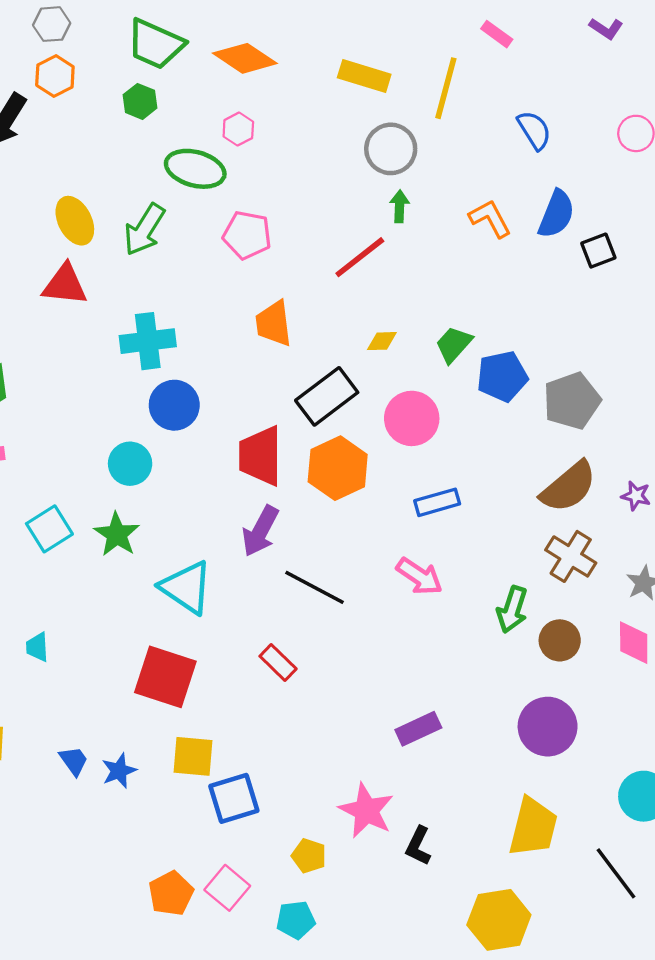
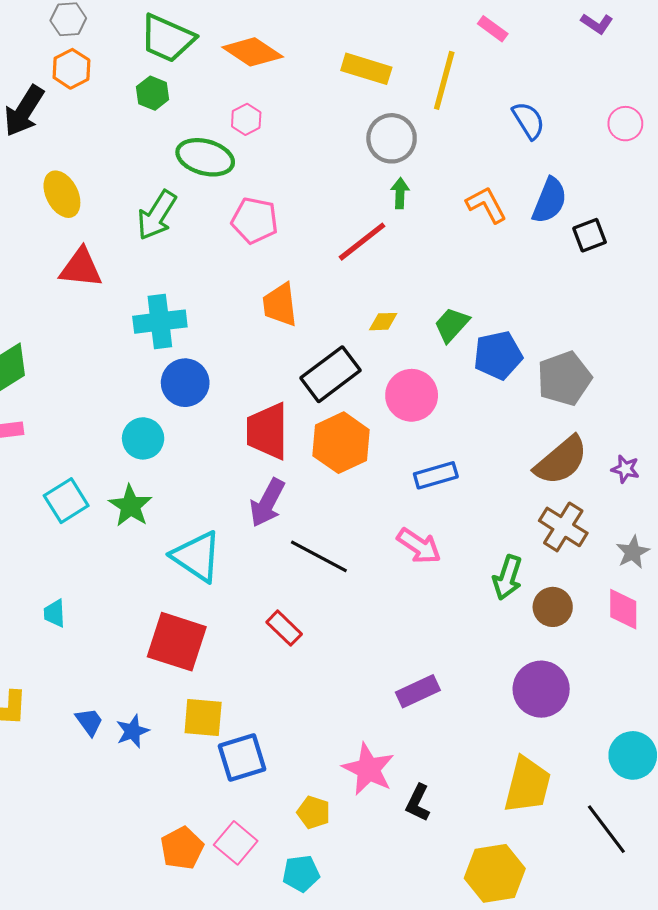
yellow ellipse: (75, 221) -> (62, 194), moved

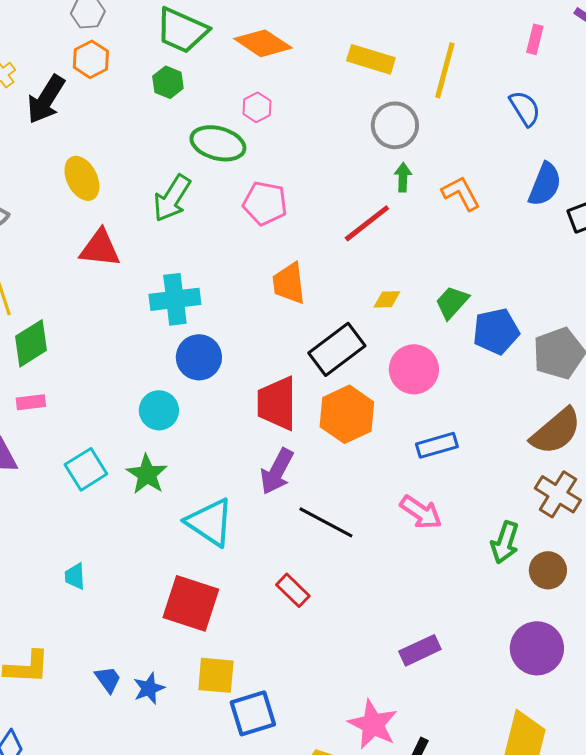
pink rectangle: (493, 29) -> (535, 39), moved, turned 68
orange L-shape: (486, 205) -> (461, 193), moved

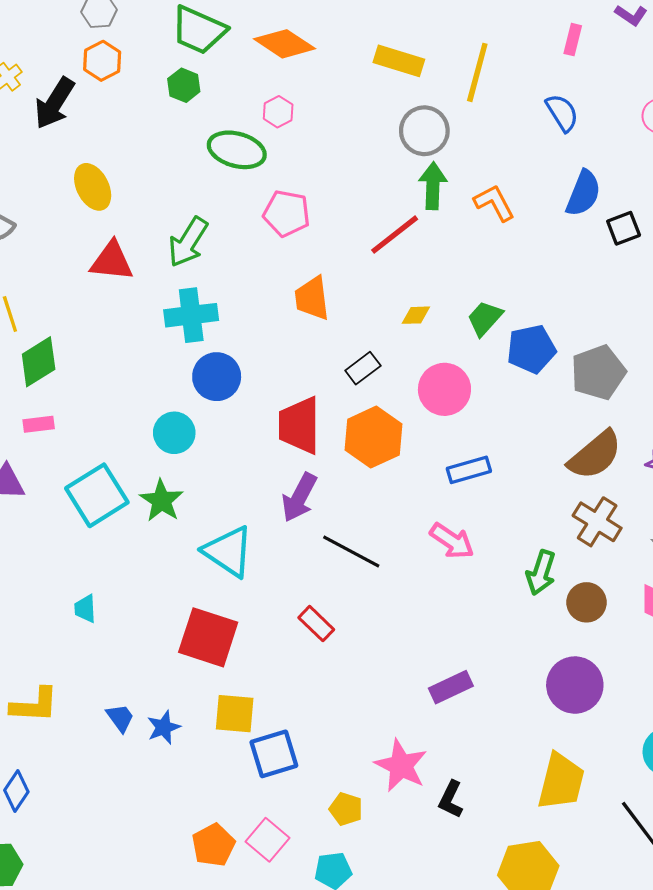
green arrow: (403, 177) -> (433, 186), size x1.5
green arrow: (172, 198) -> (188, 242), moved
black rectangle: (337, 349) -> (363, 368), size x0.6
cyan square: (86, 469) -> (97, 495), size x1.4

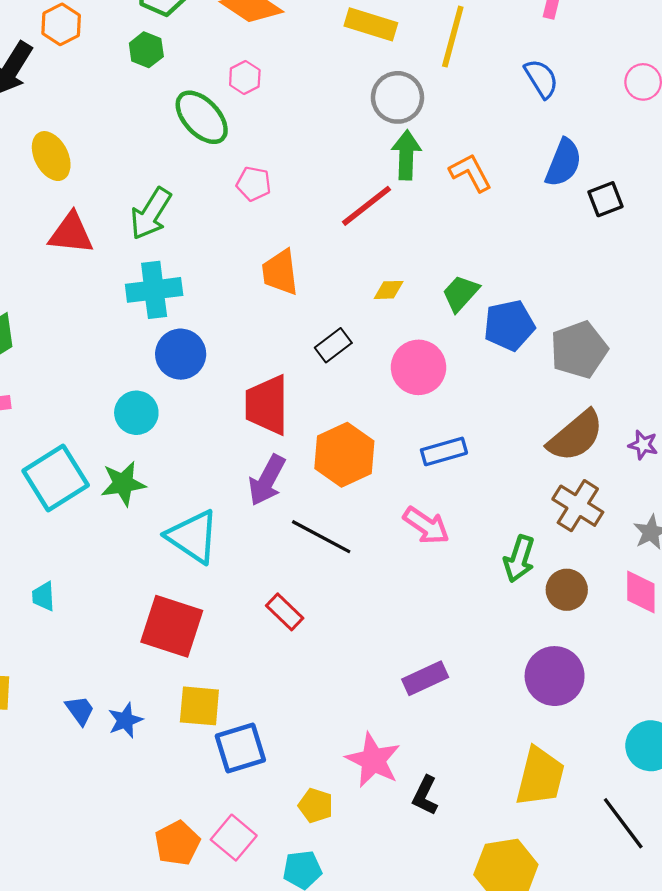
green ellipse: (237, 150) -> (202, 117), turned 32
pink pentagon: (287, 213) -> (254, 184), size x0.7
orange hexagon: (373, 437) -> (344, 455), moved
green star: (162, 501) -> (123, 484), turned 30

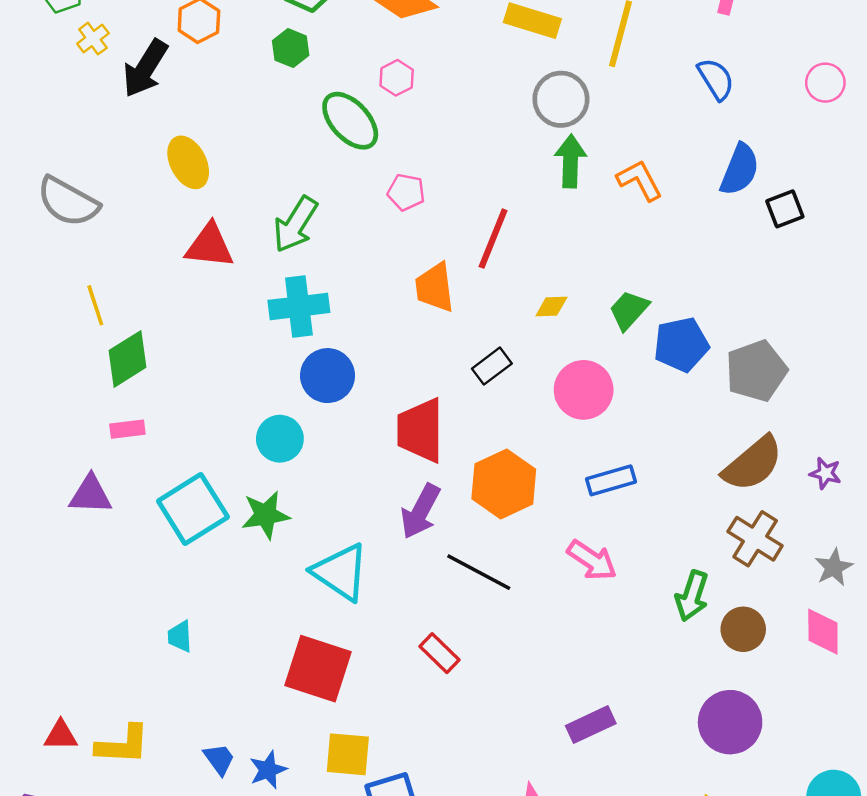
red line: (366, 206) -> (493, 239), moved, turned -30

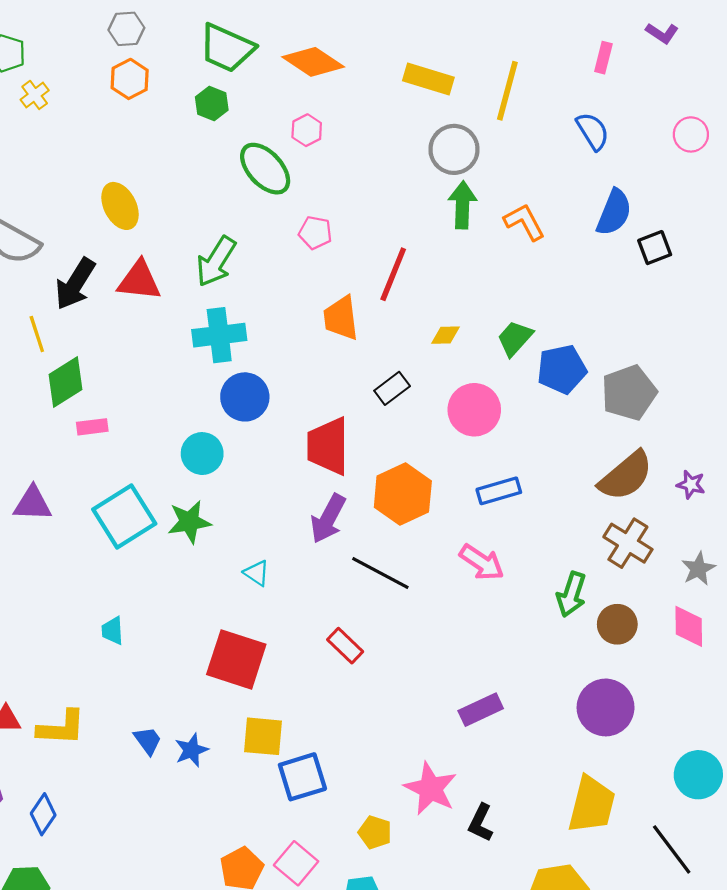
black arrow: (145, 68) -> (75, 284), moved
pink rectangle: (127, 429) -> (92, 427), moved
cyan triangle: (341, 572) -> (257, 573), size x0.5

